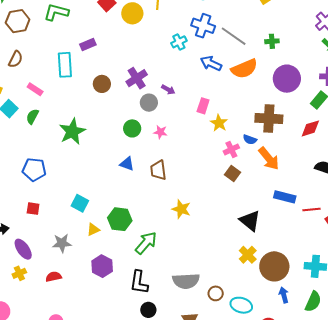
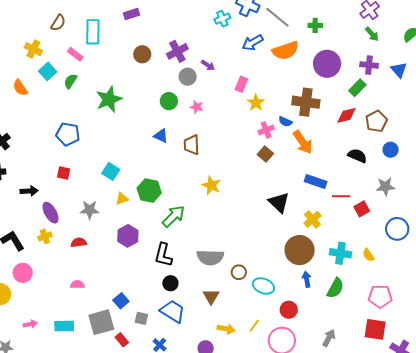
blue arrow: (211, 63) -> (253, 43), turned -60
cyan rectangle: (65, 65) -> (93, 32), moved
yellow cross: (248, 255) -> (312, 219), moved

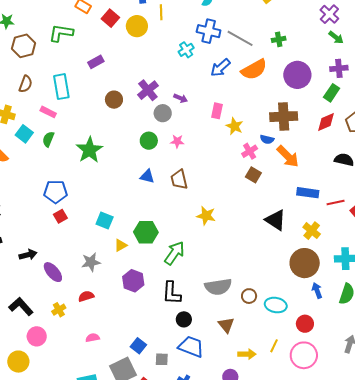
red square: (64, 173) -> (60, 216), moved, turned -32
yellow cross: (45, 236) -> (59, 310), moved

